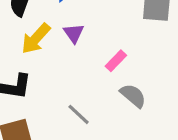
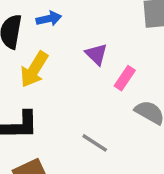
purple triangle: (74, 33) -> (96, 54), moved

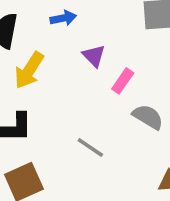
blue arrow: (49, 19) -> (63, 18), moved

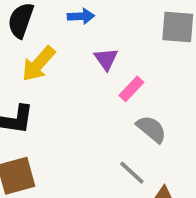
gray line: (90, 147) -> (132, 173), moved

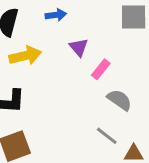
yellow arrow: (38, 64) -> (25, 56), turned -140

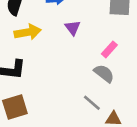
pink rectangle: (101, 69) -> (109, 49), moved

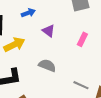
gray semicircle: (104, 73) -> (47, 65), moved

